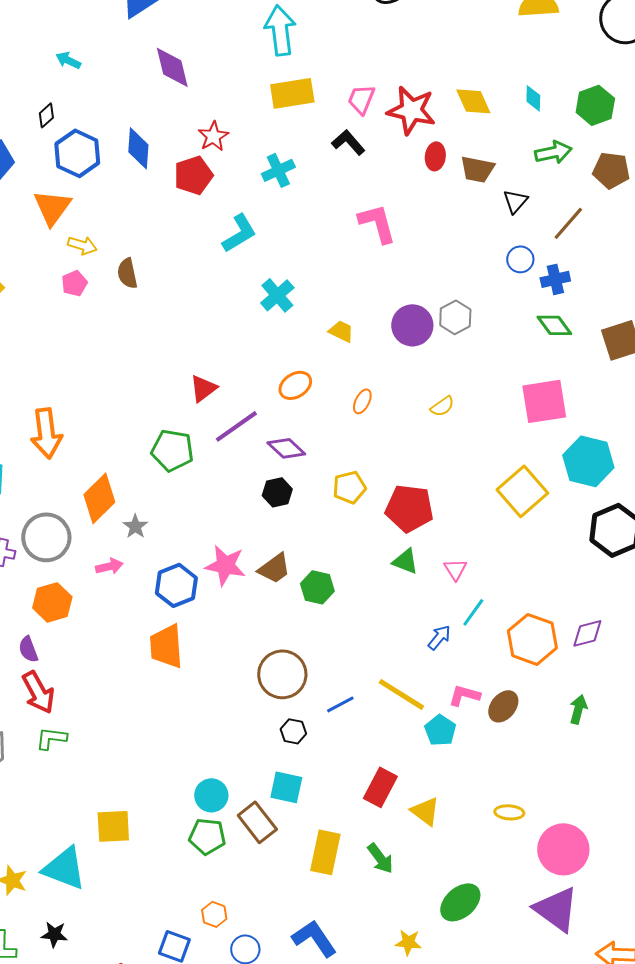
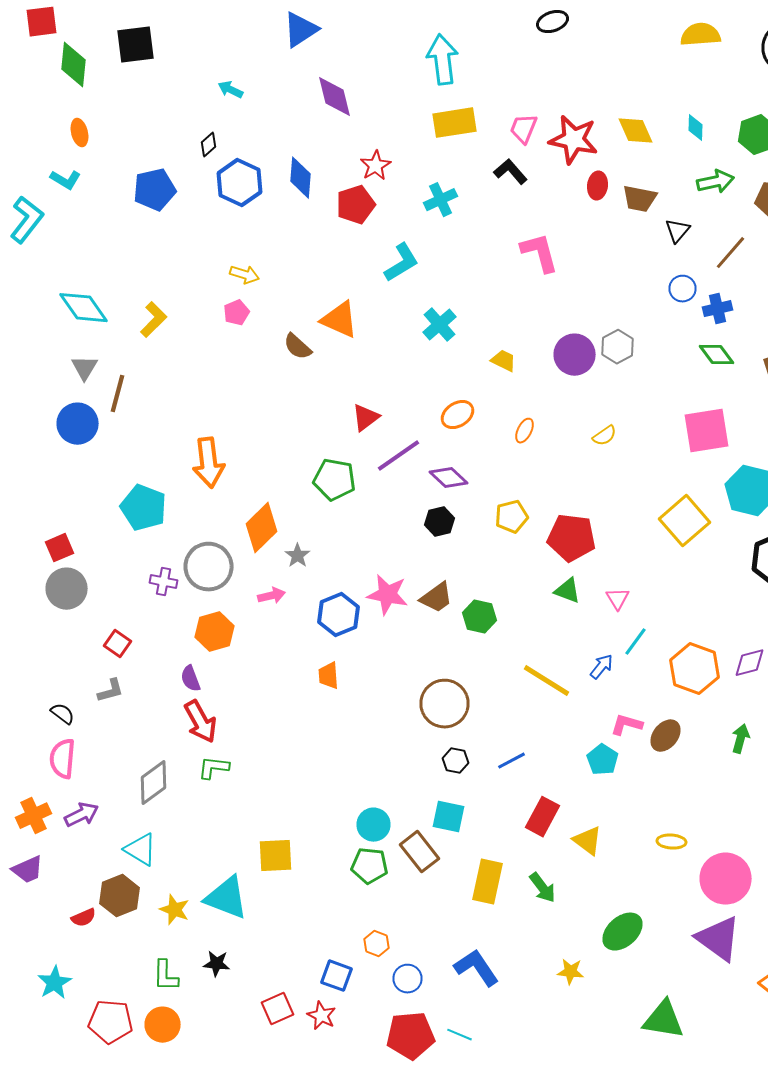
orange triangle: (52, 207) -> (340, 320), moved, turned -42
brown semicircle: (127, 273) -> (298, 347), moved, turned -36
orange trapezoid: (166, 646) -> (328, 676), size x0.6
yellow line: (401, 694) -> (546, 681), moved
blue line: (340, 704) -> (512, 761), moved

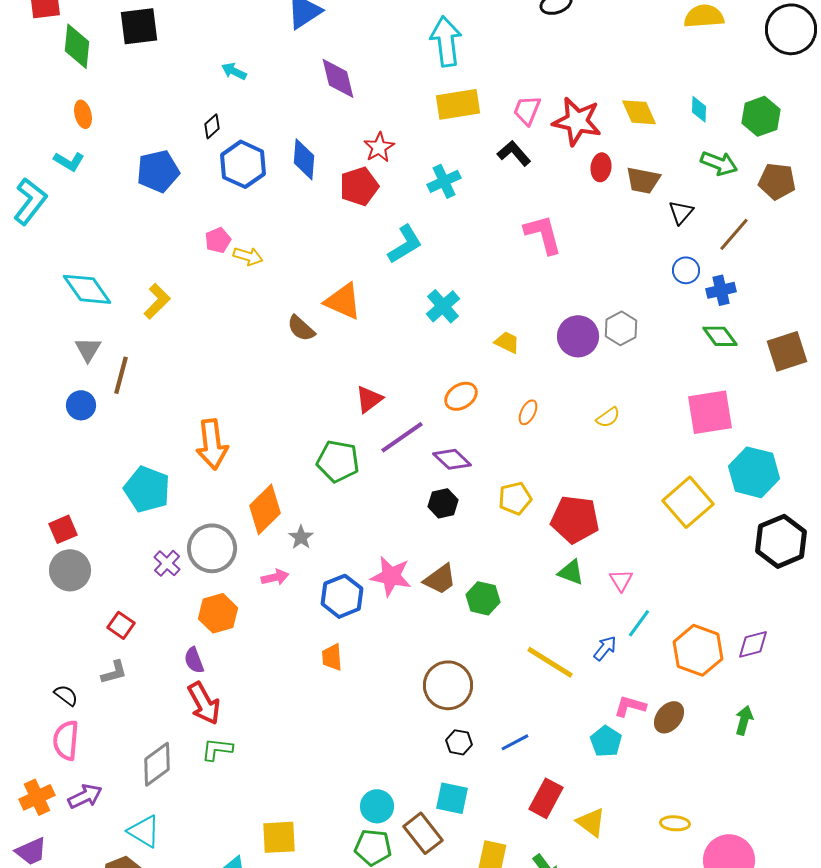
green arrow: (716, 182) -> (719, 163), turned 33
pink pentagon: (236, 313) -> (218, 240), moved
blue circle: (78, 424) -> (81, 405), size x0.7
purple cross: (164, 582) -> (167, 563), turned 32

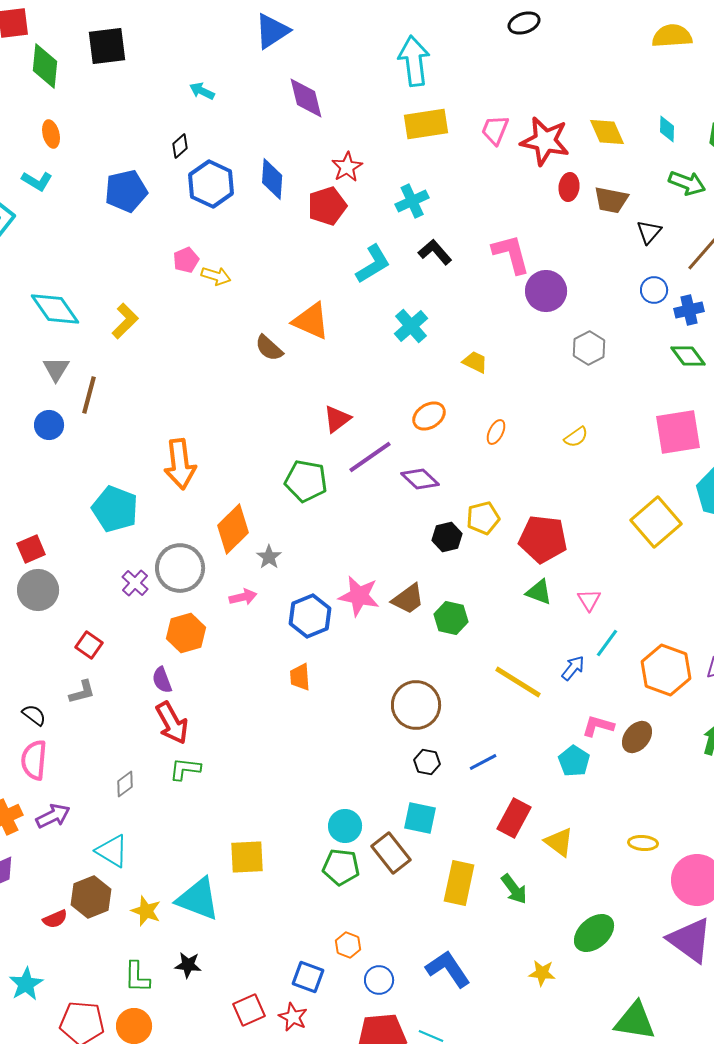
black L-shape: (514, 153) -> (435, 252), moved
purple circle: (578, 336) -> (546, 291), moved
black hexagon: (443, 503) -> (447, 537), moved
gray diamond: (157, 764) -> (125, 784), size x0.6

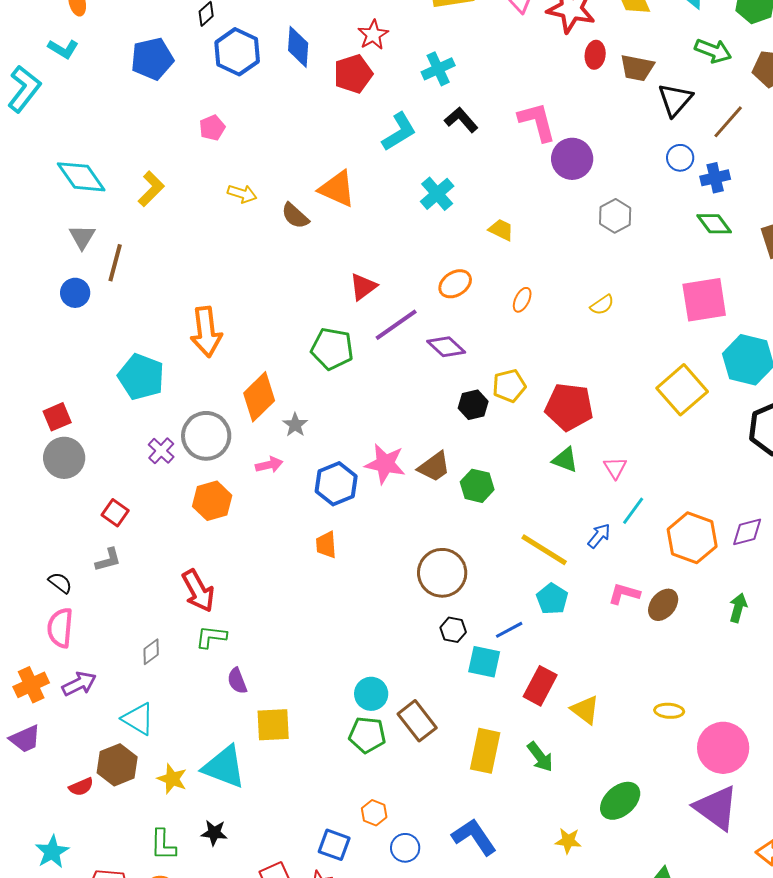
black triangle: (649, 232) -> (675, 100), size x1.4
yellow arrow: (216, 276) -> (242, 194), moved
purple semicircle: (162, 680) -> (237, 681), moved
cyan pentagon: (574, 761) -> (552, 599), moved
cyan square: (420, 818) -> (484, 662), moved

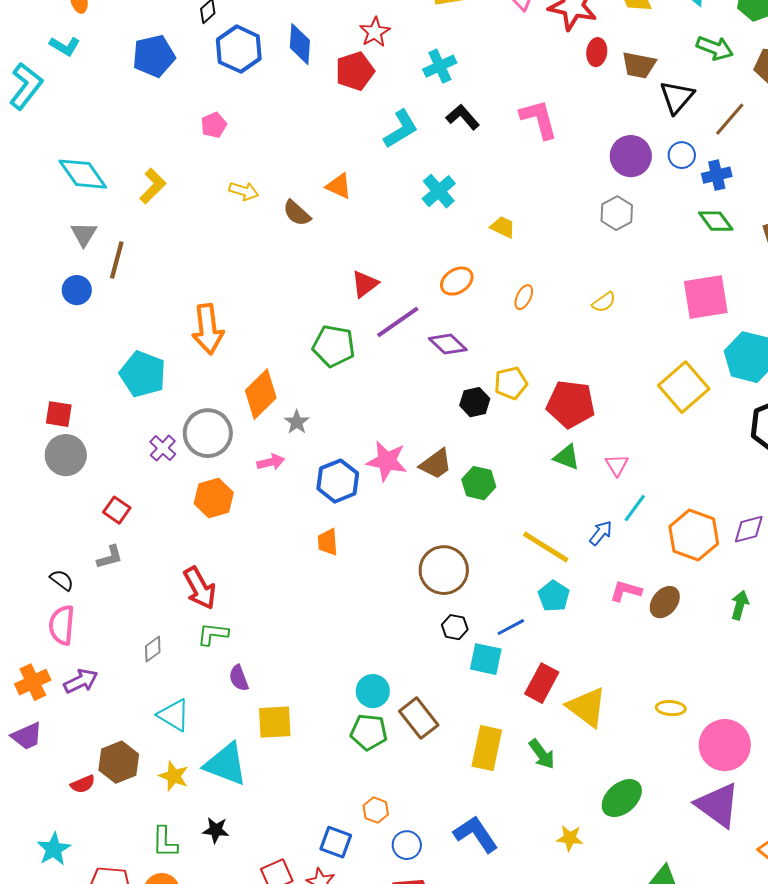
purple circle: (572, 159) -> (631, 156), moved
orange triangle: (337, 189) -> (339, 186), size x0.7
red square: (57, 417) -> (59, 414), turned 32
yellow triangle: (585, 710) -> (587, 707), size x1.4
cyan triangle: (138, 719) -> (174, 715), moved

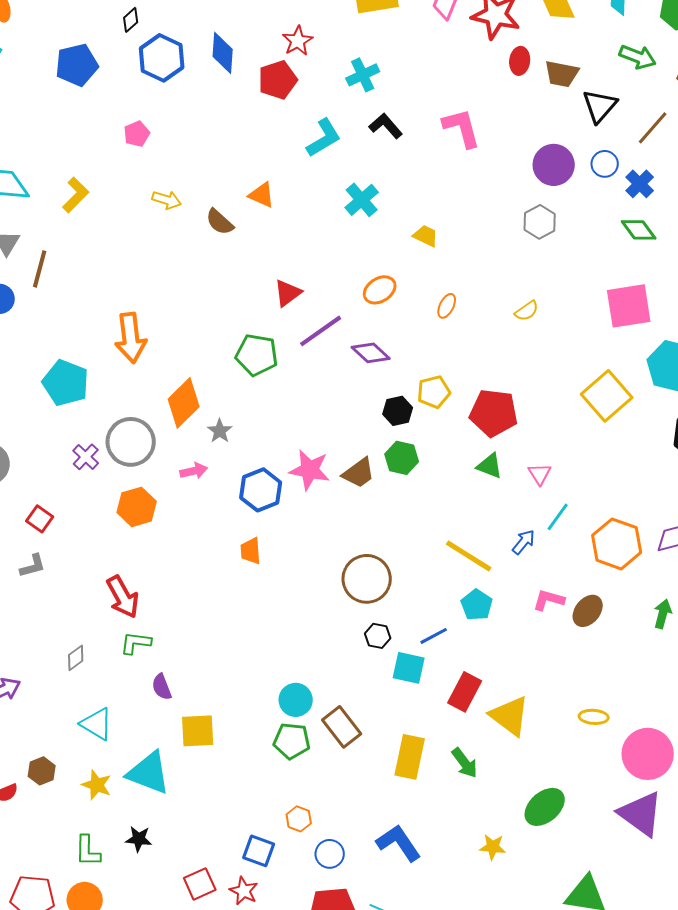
blue cross: (717, 175) -> (640, 184), turned -32
green hexagon: (479, 483) -> (402, 458), moved
brown hexagon: (119, 762) -> (42, 771), size x0.7

